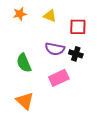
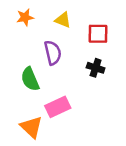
purple semicircle: (55, 49) -> (53, 53), moved, turned -114
pink rectangle: (59, 78) -> (58, 107), moved

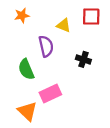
yellow triangle: (63, 20) -> (64, 25), moved
red square: (98, 34) -> (91, 17), moved

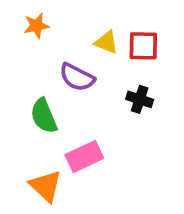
red square: (91, 17) -> (143, 46), moved
purple semicircle: (46, 46) -> (77, 77), turned 130

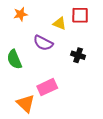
red square: (143, 46) -> (80, 15), moved
green semicircle: (44, 116) -> (14, 59), moved

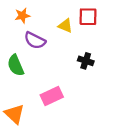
purple semicircle: (43, 43) -> (35, 40), moved
orange triangle: (26, 104) -> (14, 114), moved

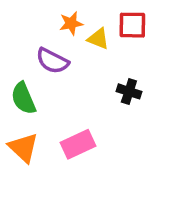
orange star: (22, 16) -> (71, 23), moved
orange triangle: (14, 114) -> (23, 148), moved

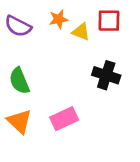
purple semicircle: (52, 61) -> (18, 26), moved
black cross: (129, 91) -> (106, 75), size x1.4

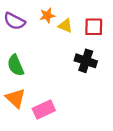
red square: (109, 21) -> (94, 27), moved
pink rectangle: (64, 119) -> (44, 110), moved

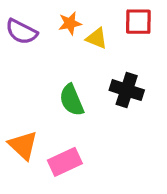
red square: (94, 27) -> (138, 22), moved
green semicircle: (16, 65) -> (72, 100), moved

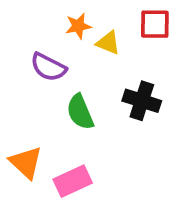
purple semicircle: (21, 32) -> (48, 67), moved

